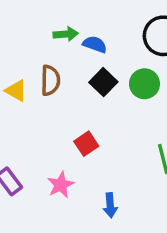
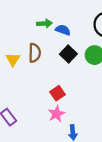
yellow triangle: (16, 91) -> (13, 59), turned 32
pink star: (61, 185) -> (56, 114), moved

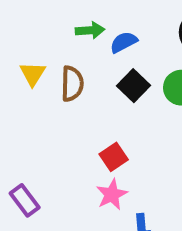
blue semicircle: (63, 30) -> (124, 42), turned -48
yellow triangle: (13, 59) -> (33, 74), moved

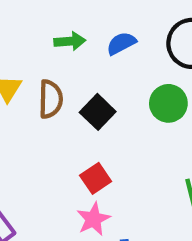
blue semicircle: (124, 42) -> (121, 43), moved
black square: (133, 86) -> (98, 112), moved

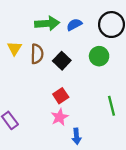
green arrow: (70, 41) -> (47, 23), size x1.5

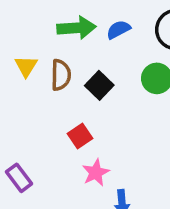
red square: (61, 96) -> (80, 136), moved

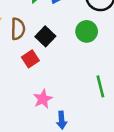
red square: (80, 136) -> (30, 59), moved

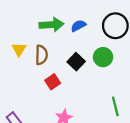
black square: (45, 36) -> (76, 62), moved

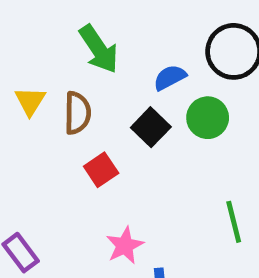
green arrow: (52, 25) -> (99, 49), turned 60
blue semicircle: (78, 26) -> (170, 77), moved

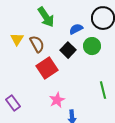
brown semicircle: (77, 113) -> (37, 44), turned -30
red square: (101, 170) -> (47, 68), size x1.5

